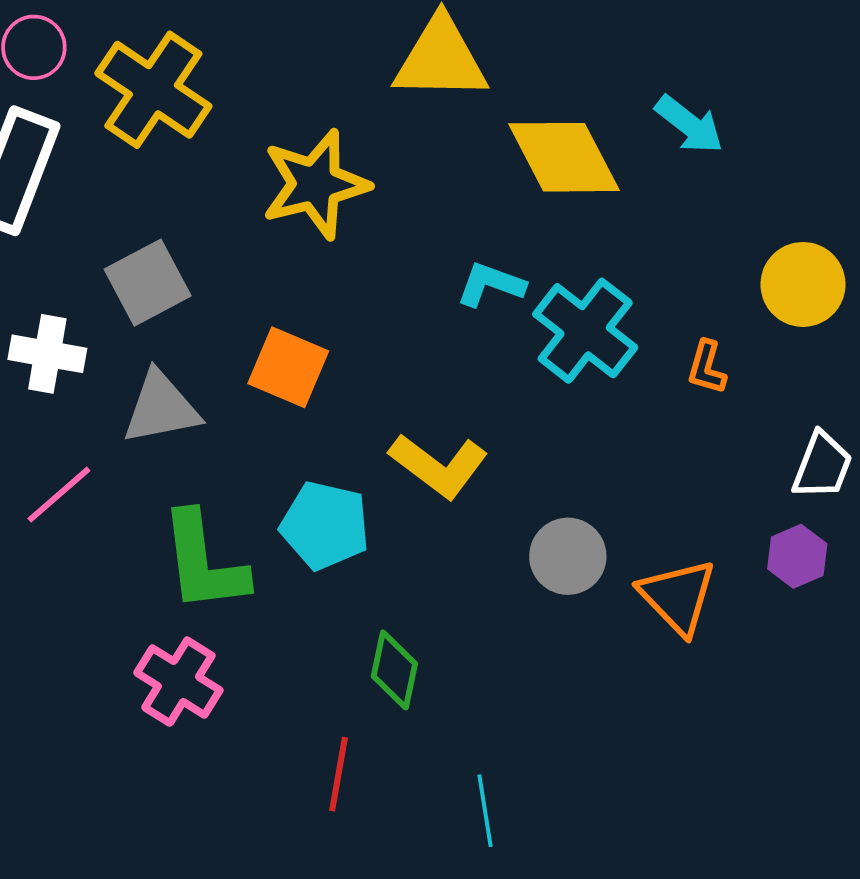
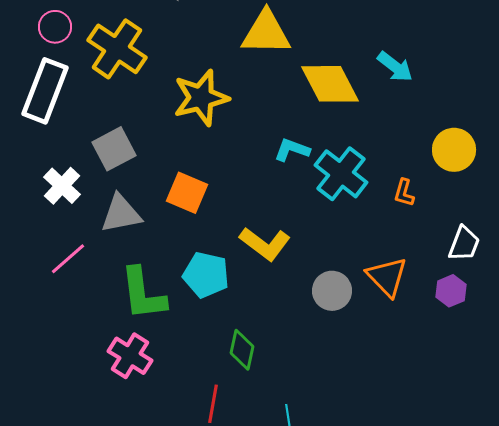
white cross: (47, 354) -> (62, 186), turned 33
orange triangle: (678, 597) -> (387, 277), moved

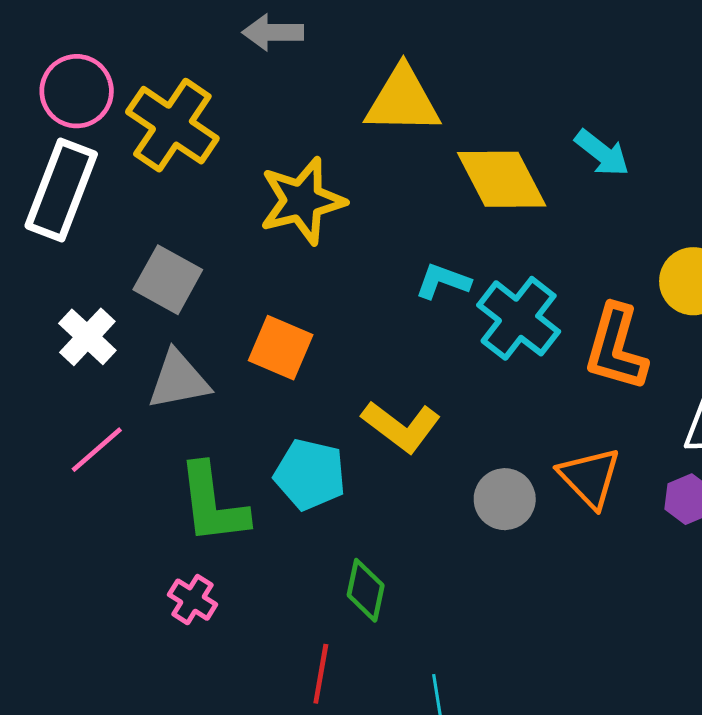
pink circle: (55, 27) -> (77, 91), size x1.4
gray square: (114, 149) -> (168, 280), turned -33
orange L-shape: (404, 193) -> (616, 348), size x2.0
pink cross: (130, 356) -> (193, 600), size x0.7

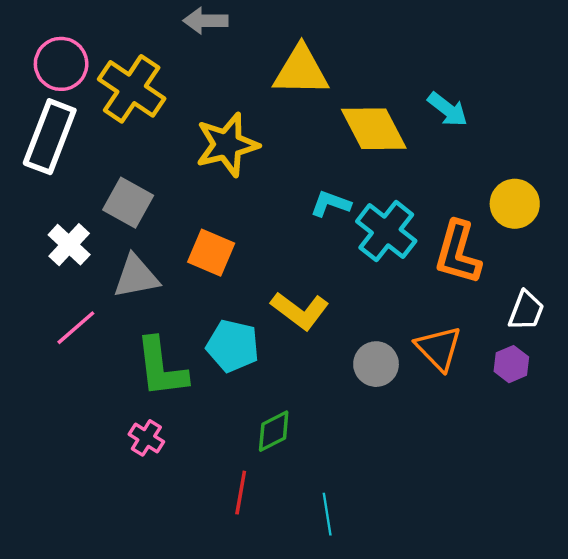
green diamond: (366, 590) -> (274, 431), turned 51

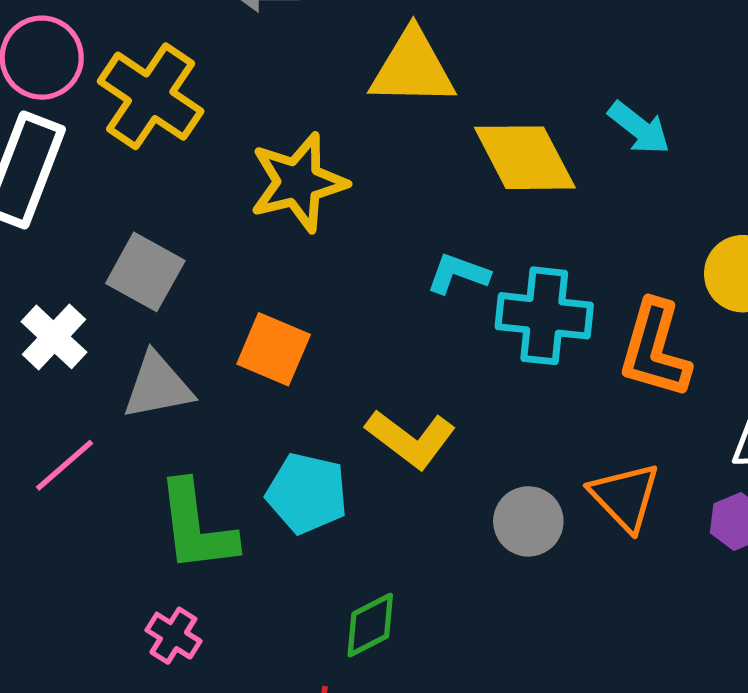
cyan cross: (386, 231) -> (544, 316), turned -32

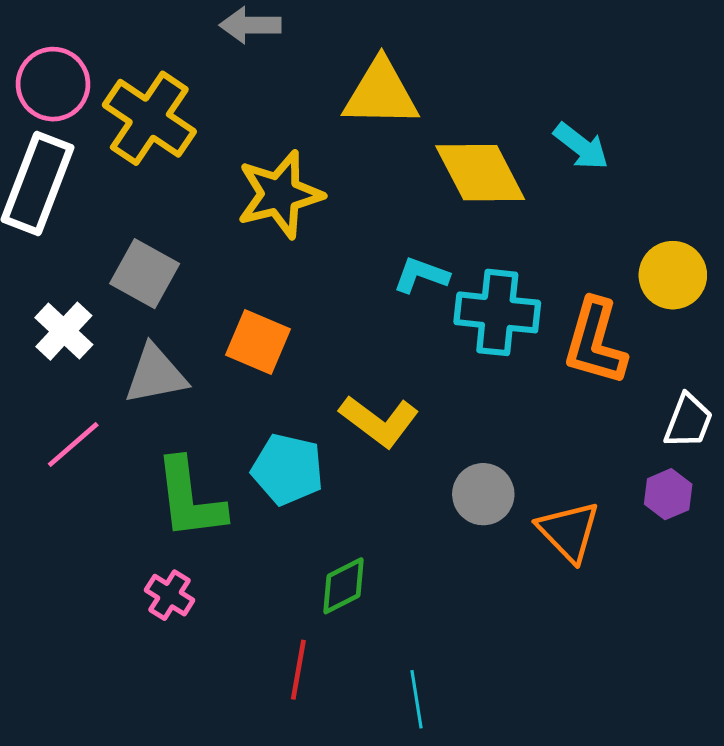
orange triangle: (625, 497) -> (569, 531), moved

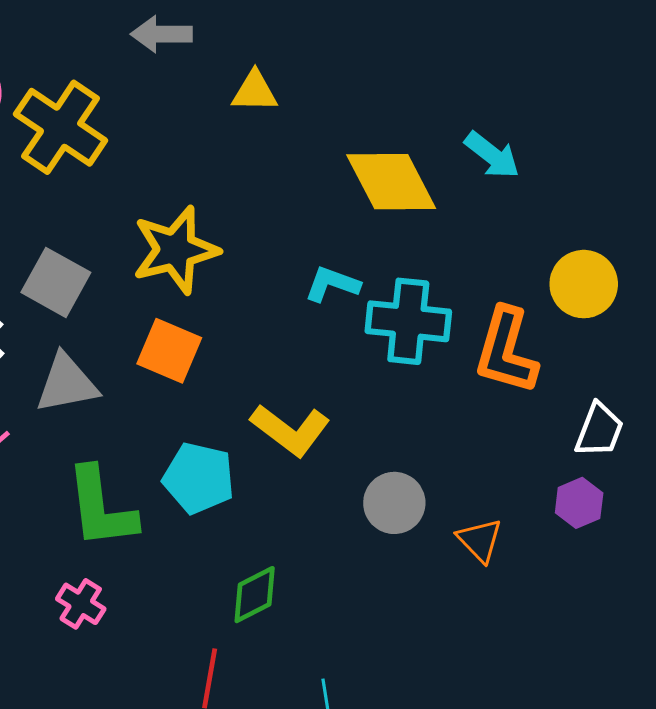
yellow triangle: (381, 93) -> (255, 92), moved, size x0.6
yellow star: (280, 194) -> (175, 250), moved
orange triangle: (569, 531) -> (480, 540), size x0.7

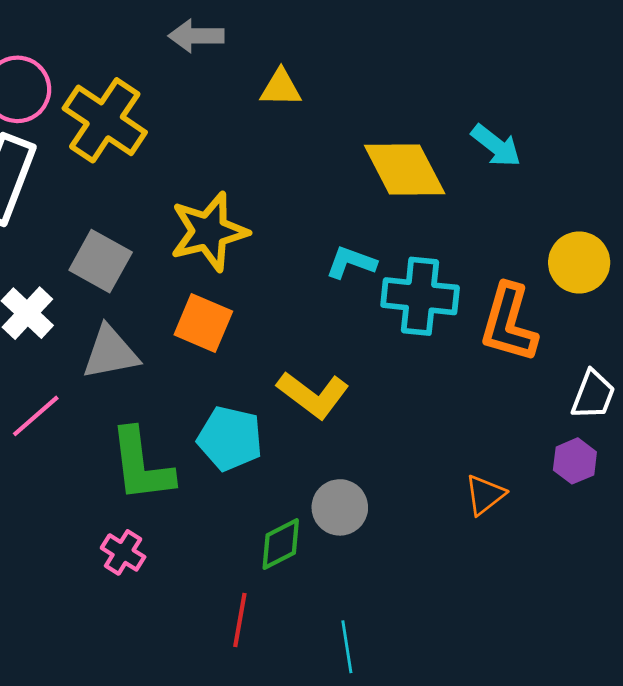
gray circle: (394, 503) -> (340, 507), moved
orange triangle: (480, 540) -> (485, 495), turned 36

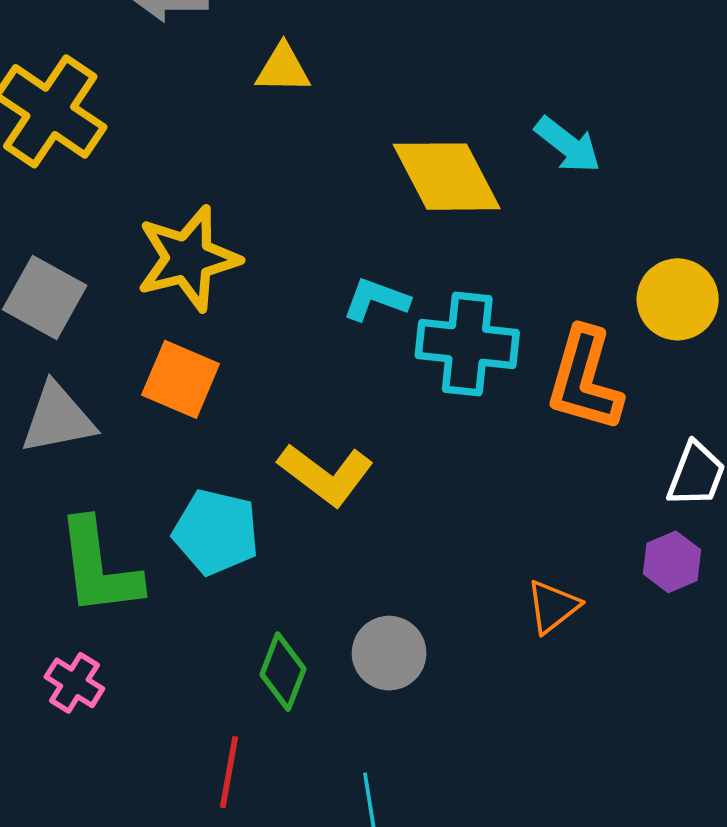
gray circle: (340, 507) -> (389, 653), moved
green diamond: (281, 544) -> (283, 672), turned -42

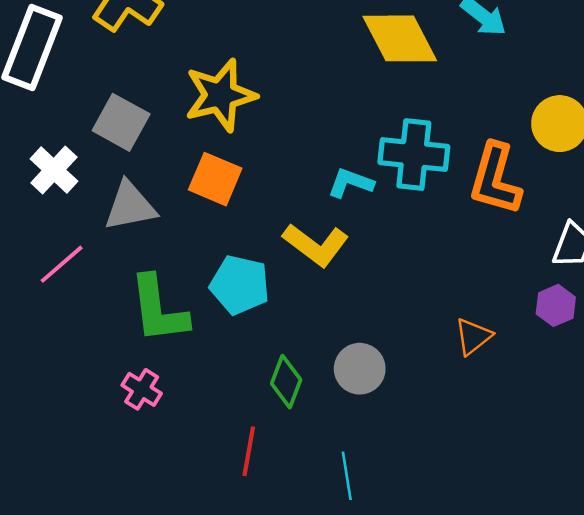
cyan L-shape: (376, 299) -> (351, 183), moved

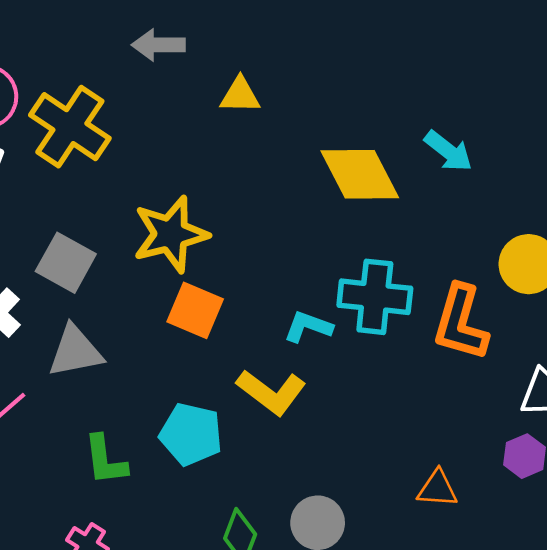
orange square: (215, 179) -> (195, 310), moved
green L-shape: (158, 309) -> (105, 460), size x0.7
orange triangle: (473, 336) -> (437, 489), turned 42

